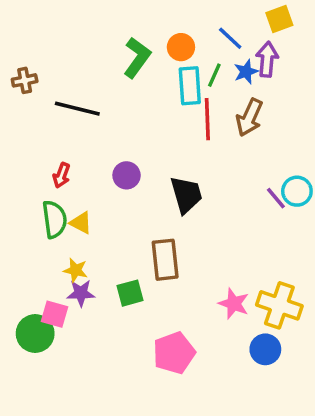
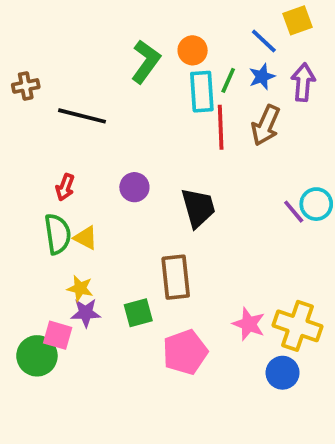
blue line: (230, 38) -> (264, 41), moved
purple arrow: (267, 59) -> (303, 82), moved
pink pentagon: (174, 353) -> (185, 352), moved

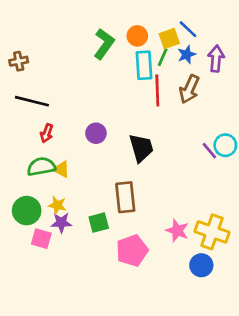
yellow square: (297, 20) -> (169, 39), moved
black line: (82, 116) -> (32, 101), moved
green semicircle: (58, 234) -> (41, 167), turned -92
green circle: (37, 356) -> (27, 211), moved

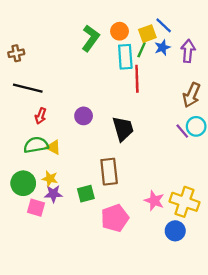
brown arrow: (189, 89) -> (191, 95), moved

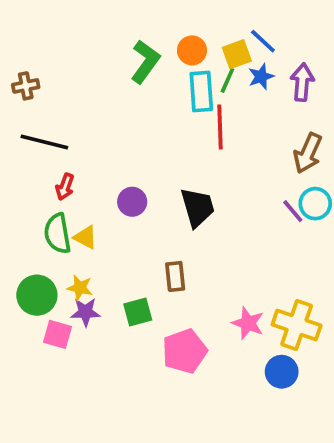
purple circle: (84, 116) -> (132, 202), moved
green semicircle: (36, 145) -> (57, 233), turned -90
brown rectangle: (109, 172) -> (175, 276), size x0.7

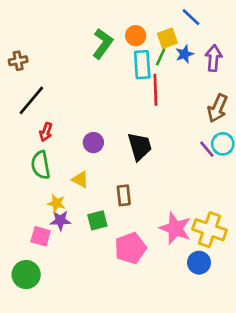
blue line: (263, 41) -> (191, 17), moved
black line: (44, 142) -> (31, 100), turned -64
yellow triangle: (85, 237) -> (80, 179), moved
green circle: (37, 295) -> (26, 275), moved
pink star: (248, 323) -> (175, 228), size x1.4

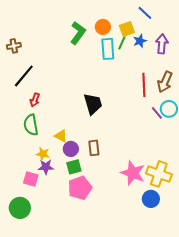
red line: (155, 90) -> (144, 85), moved
purple circle: (93, 143) -> (71, 149), moved
black trapezoid: (140, 146) -> (93, 104), moved
pink pentagon: (130, 248) -> (80, 188), moved

